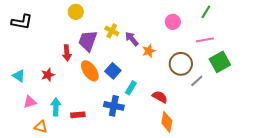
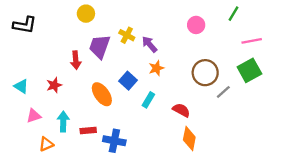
pink line: (205, 40) -> (252, 41), moved
orange star: (149, 51) -> (156, 68), moved
orange ellipse: (90, 71) -> (102, 94), moved
blue cross: (114, 106) -> (114, 141), moved
orange triangle: (41, 127) -> (46, 144), turned -40

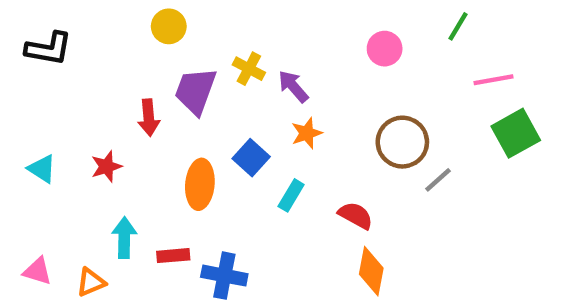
green square: (249, 70) -> (516, 133), moved
orange ellipse: (102, 94) -> (200, 184), turned 40
pink triangle: (34, 116) -> (37, 271), moved, turned 35

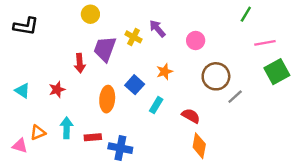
pink circle: (385, 49) -> (196, 40), moved
purple arrow: (293, 86) -> (157, 29), moved
orange triangle: (91, 282) -> (38, 133), moved

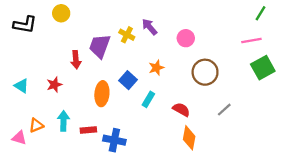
yellow circle: (90, 14) -> (61, 13), moved
green line: (246, 14) -> (261, 13), moved
gray line: (235, 97) -> (224, 110), moved

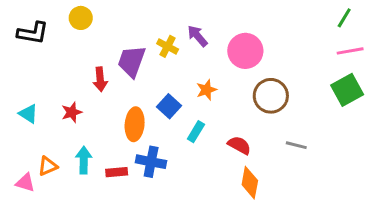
pink circle: (186, 38) -> (245, 51), size x1.5
pink line: (251, 40) -> (350, 51), moved
gray line: (224, 110) -> (296, 145), turned 56
blue cross: (114, 140) -> (151, 162), moved

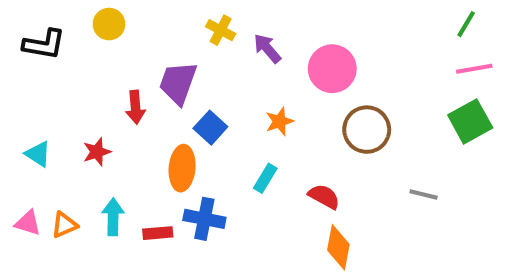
yellow cross: (168, 46) -> (221, 30), moved
blue square: (169, 106) -> (210, 128), moved
gray line: (296, 145) -> (424, 194), moved
pink triangle: (25, 183) -> (28, 223), moved

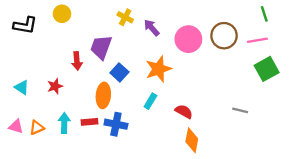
green line: (466, 24) -> (264, 14), turned -49
pink line: (474, 69) -> (257, 40), moved
orange star: (279, 121) -> (159, 69), size x1.6
brown circle: (367, 130) -> (224, 36), moved
red rectangle: (158, 233) -> (90, 122), moved

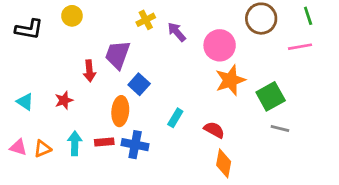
yellow cross: (125, 17) -> (146, 20), turned 35
brown circle: (224, 36) -> (261, 19), moved
orange star: (159, 69) -> (230, 80), moved
green square: (267, 69) -> (271, 96), moved

